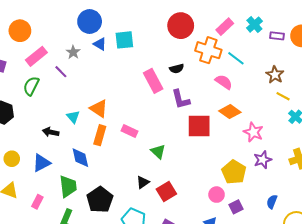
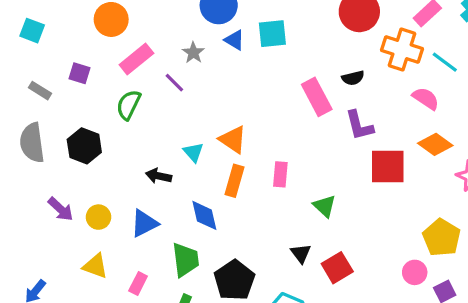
pink rectangle: (129, 131) -> (280, 174), turned 70
black triangle: (143, 182) -> (301, 253), turned -32

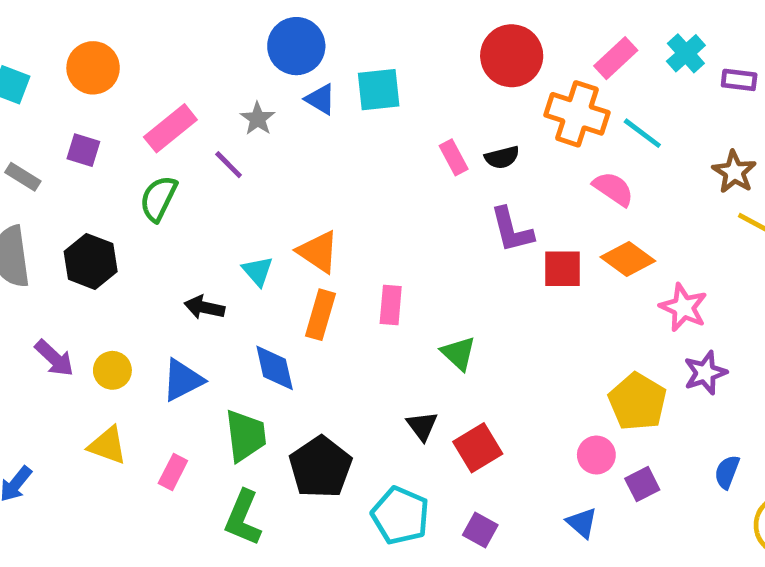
orange circle: (111, 19) -> (93, 68), moved
pink rectangle: (317, 97) -> (454, 157), moved, size x0.6
red square: (388, 166) -> (562, 269), moved, size x0.7

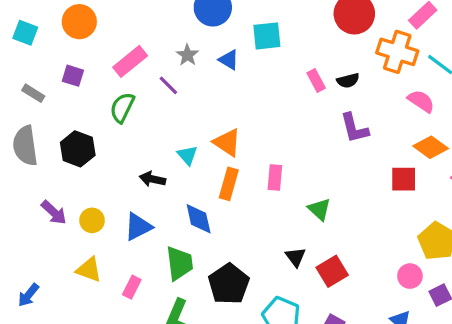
blue triangle: (321, 99) -> (229, 60), moved
red square: (562, 269) -> (404, 179), moved

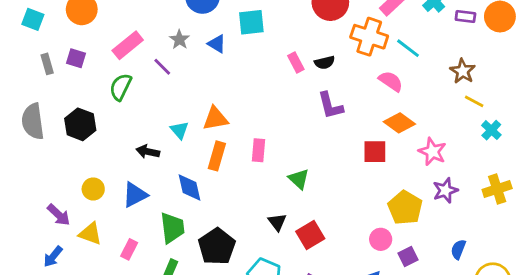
gray rectangle: (33, 93) -> (47, 64), moved, turned 42
orange triangle: (227, 142) -> (215, 119), turned -44
purple arrow: (54, 212) -> (59, 215), moved
blue arrow: (28, 295) -> (53, 257), moved

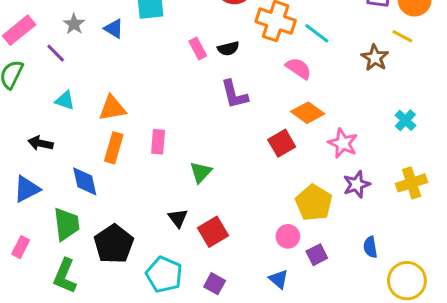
yellow line: (474, 101) -> (402, 36), moved
cyan triangle: (179, 130) -> (65, 100), moved, turned -30
red square: (375, 152) -> (282, 143), turned -30
green triangle: (299, 179) -> (201, 172), turned 30
blue semicircle: (458, 249) -> (370, 247), turned -30

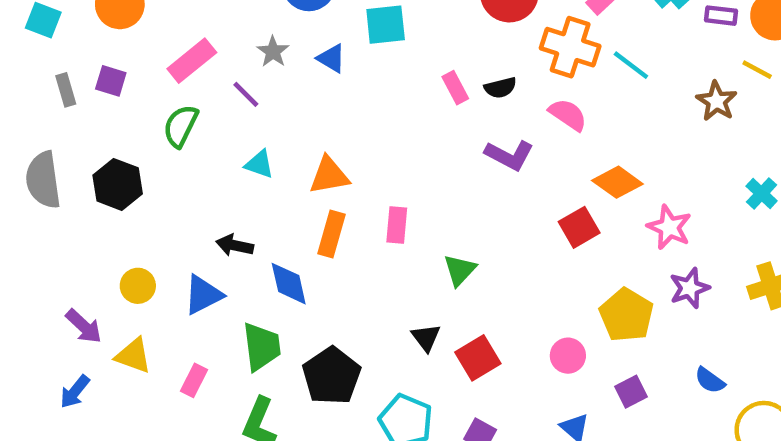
pink semicircle: (299, 68) -> (568, 115), moved
purple L-shape: (234, 94) -> (509, 155), turned -48
black arrow: (40, 143) -> (235, 245), moved
pink circle: (288, 236) -> (568, 356), moved
blue semicircle: (370, 247) -> (710, 380), turned -45

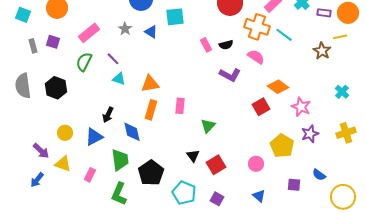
yellow line: (757, 70) -> (340, 37), turned -40
purple line: (246, 94) -> (113, 59), moved
black arrow: (235, 245) -> (108, 115), turned -77
purple square: (631, 392) -> (294, 185), moved, turned 32

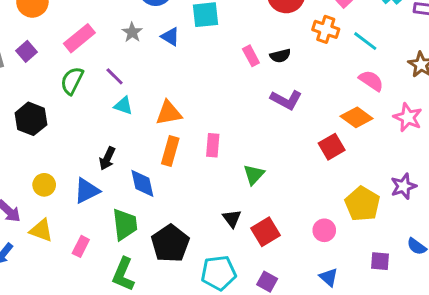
orange cross: (257, 27) -> (326, 29), size x0.7
purple square: (53, 42) -> (27, 51), turned 32
pink semicircle: (256, 57) -> (371, 81), moved
pink star: (301, 107) -> (408, 117), moved
cyan pentagon: (184, 193) -> (219, 273), turned -30

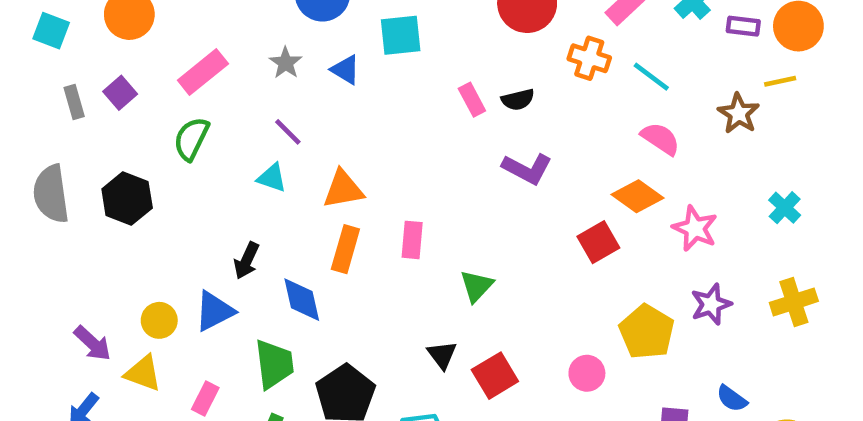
purple line: (115, 76) -> (288, 132), moved
pink star: (408, 117) -> (695, 228), moved
yellow circle: (44, 185) -> (159, 320), moved

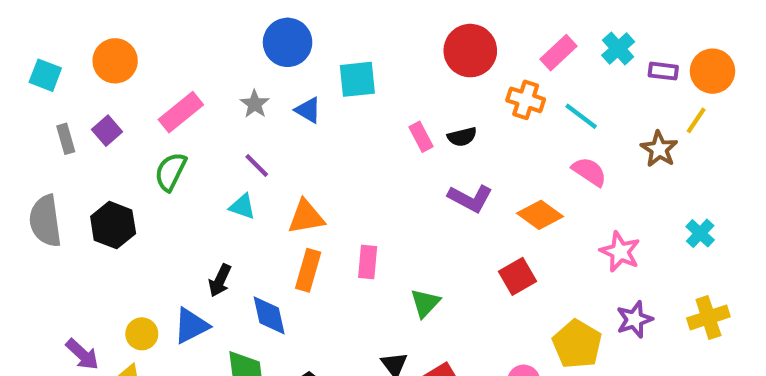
yellow line: (780, 81) -> (696, 120), turned -44
orange diamond: (637, 196) -> (540, 215), moved
red square: (598, 242) -> (517, 276), moved

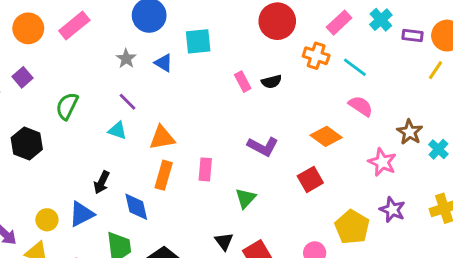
pink rectangle: (181, 112) -> (74, 25), moved
brown star: (659, 149) -> (410, 132), moved
purple L-shape: (470, 198) -> (263, 146), moved
purple star: (635, 319) -> (392, 210), turned -30

